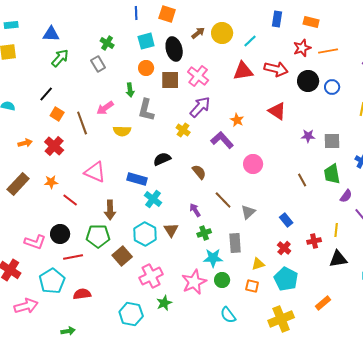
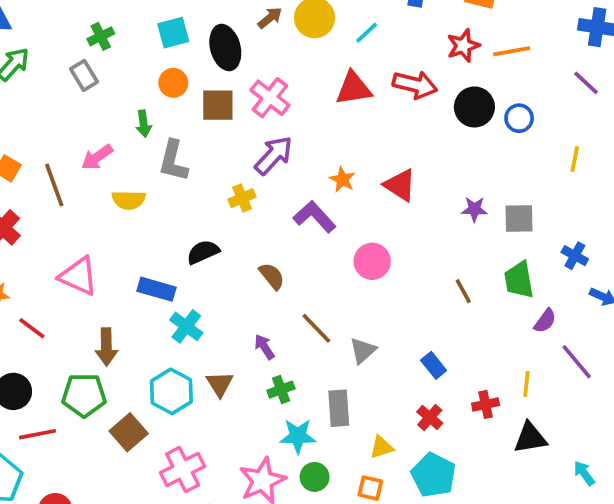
green cross: (107, 43) -> (101, 36), turned 32
red triangle: (277, 111) -> (400, 185), moved
yellow cross: (183, 130) -> (242, 198), turned 32

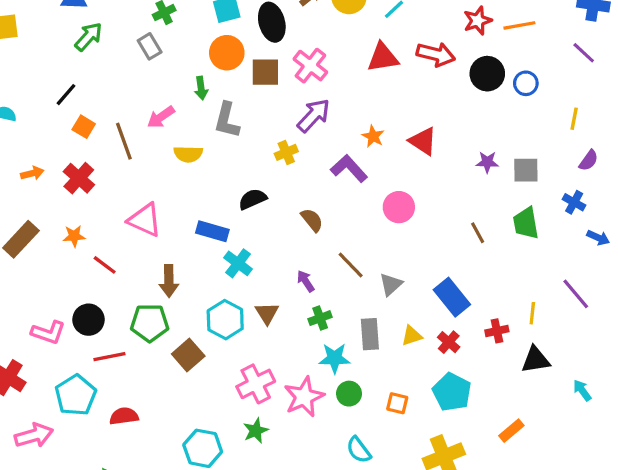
orange circle: (173, 83) -> (227, 53), size x1.4
purple semicircle: (545, 321) -> (589, 160), moved
blue rectangle: (434, 365) -> (452, 297), size x1.6
yellow triangle: (381, 447) -> (412, 336), moved
pink cross: (183, 470) -> (256, 384), moved

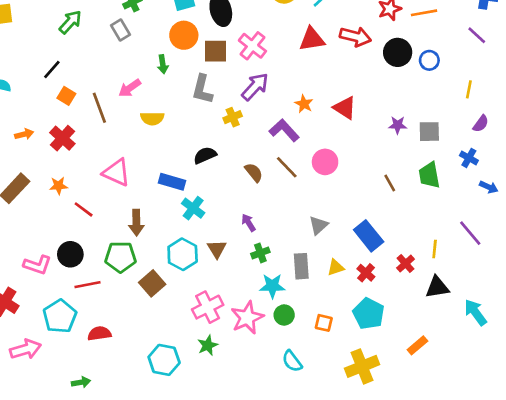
gray L-shape: (227, 120) -> (202, 89), moved
brown line: (351, 265) -> (287, 167), moved
red cross: (497, 331) -> (406, 264), turned -30
cyan arrow: (582, 390) -> (475, 312), size x1.5

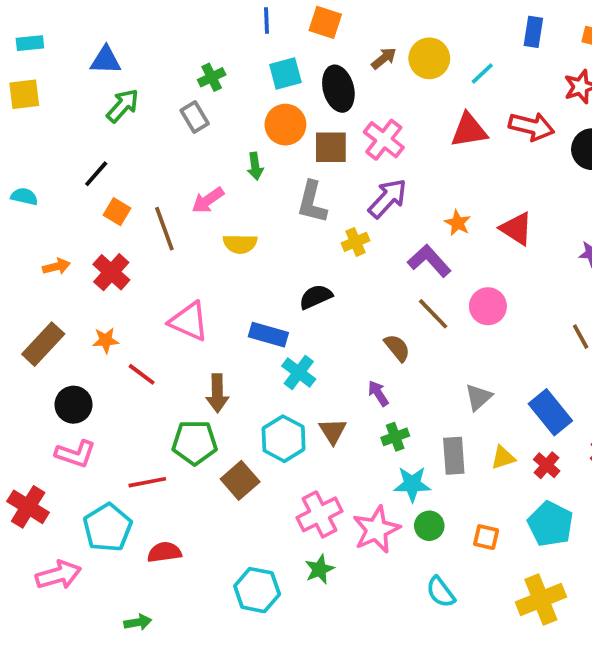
brown semicircle: (254, 172) -> (397, 348), moved
black circle: (70, 254) -> (73, 405), moved

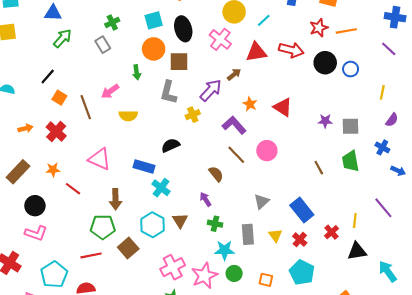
brown arrow: (384, 58) -> (234, 74), moved
pink cross: (384, 140) -> (220, 39), moved
green cross: (395, 437) -> (215, 224), turned 32
yellow triangle: (503, 458) -> (275, 235), turned -48
red line: (147, 482) -> (91, 255), moved

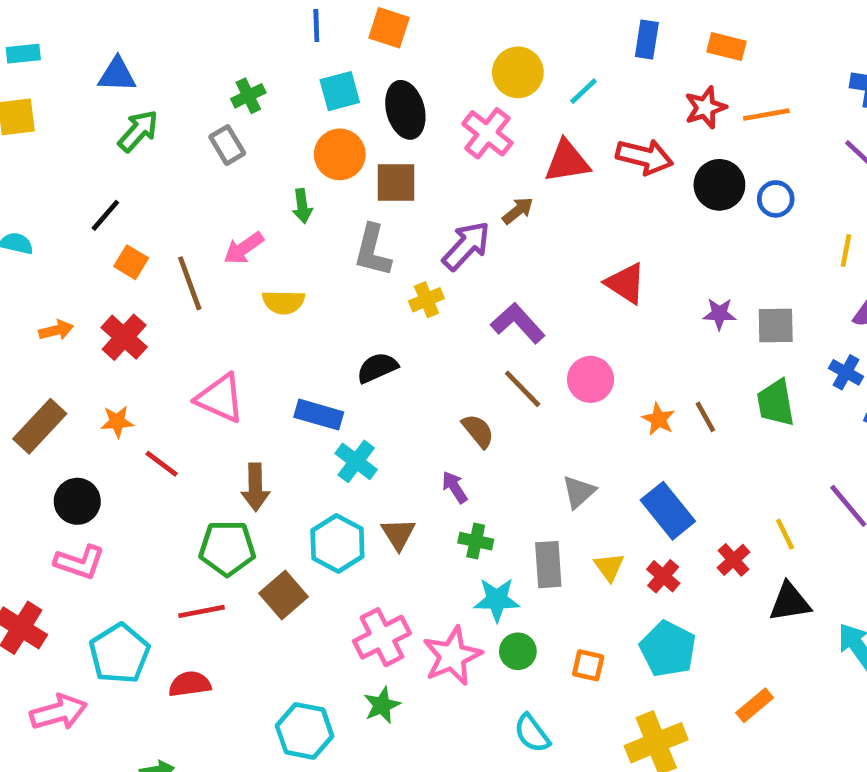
orange star: (250, 104) -> (659, 419), moved
yellow line: (355, 221) -> (785, 534), turned -32

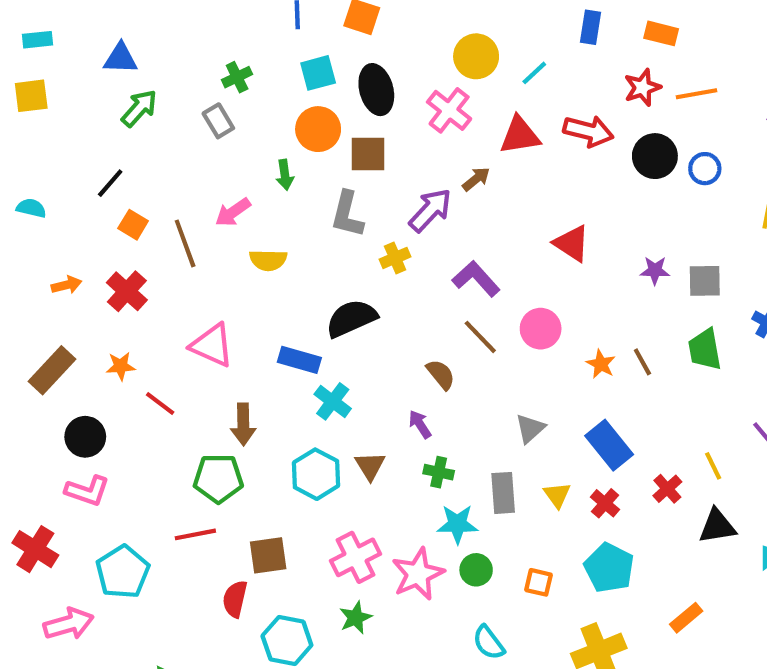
black semicircle: (377, 368) -> (351, 318), size x1.4
brown square: (283, 595) -> (268, 555), moved, turned 33
red semicircle: (190, 684) -> (235, 599), moved, turned -69

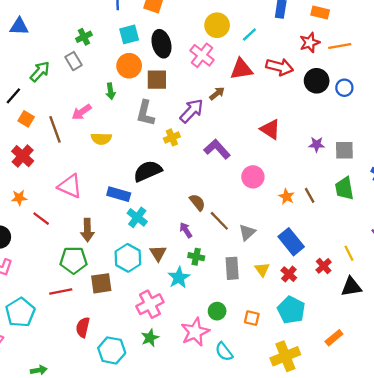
green arrow: (139, 108) -> (40, 72), moved
brown line: (480, 337) -> (219, 221), moved
cyan star: (457, 524) -> (179, 278), moved, turned -30
brown square: (268, 555) -> (101, 283), moved
pink star: (418, 574) -> (195, 332), moved

